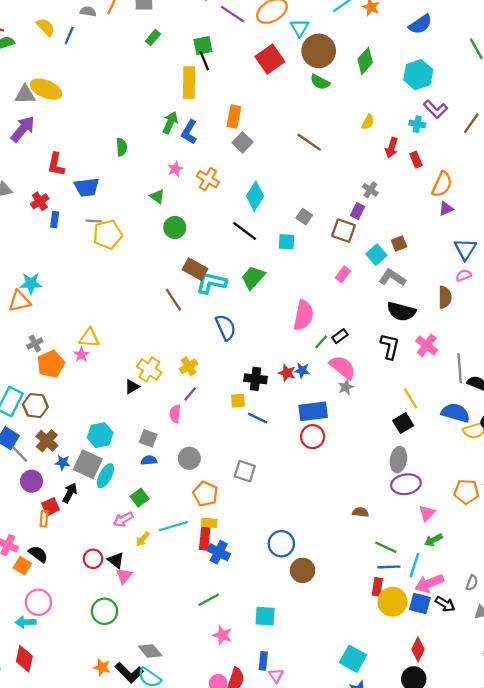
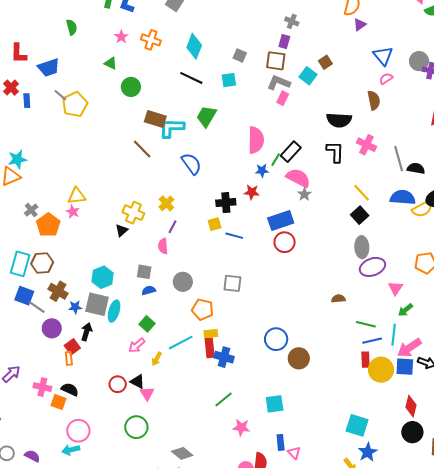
gray line: (94, 221) -> (60, 95), turned 48
gray L-shape: (392, 278) -> (279, 83), moved
black rectangle: (340, 336) -> (291, 152), size x1.5
blue star: (302, 370) -> (262, 171), moved

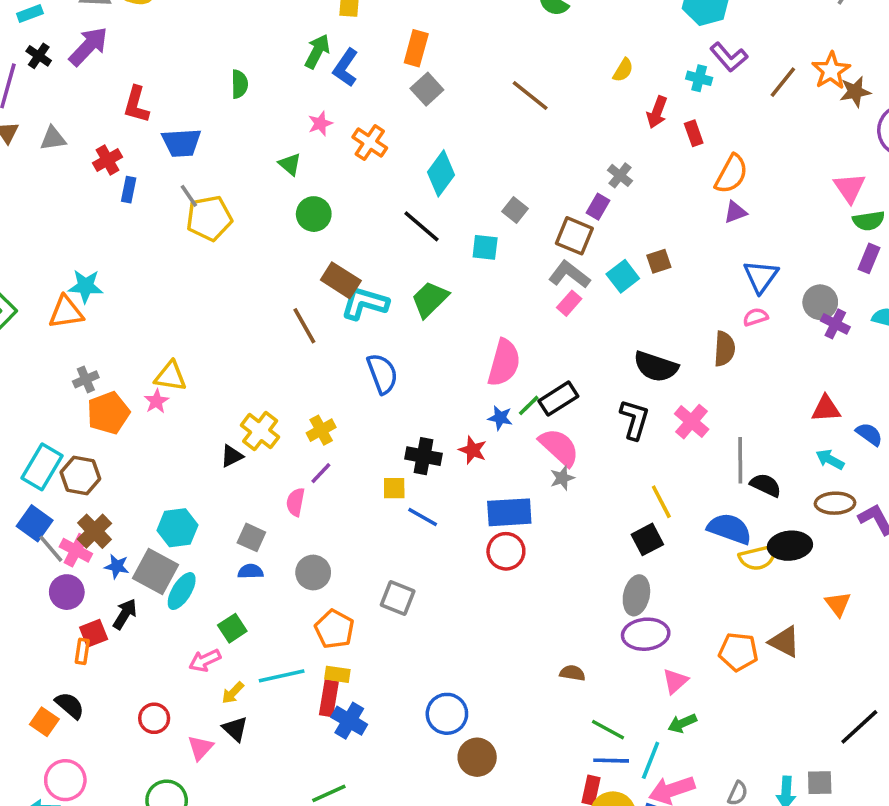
black triangle: (137, 382) -> (235, 729), moved
pink cross: (42, 387) -> (76, 550), moved

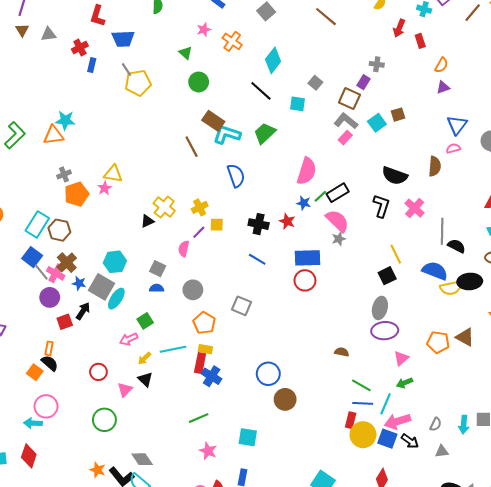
orange semicircle: (731, 174) -> (441, 65), size x0.7
gray cross: (620, 175) -> (377, 64), turned -32
yellow square: (394, 488) -> (217, 225), moved
orange rectangle: (82, 651) -> (49, 348), moved

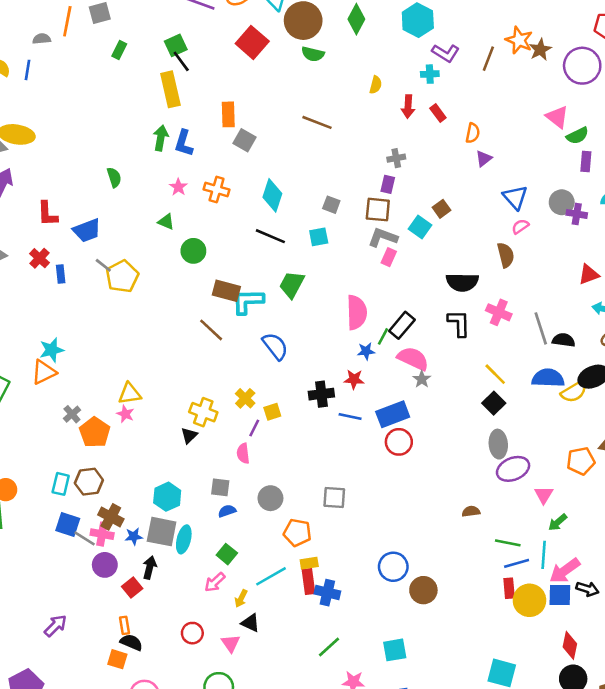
cyan rectangle: (37, 224) -> (61, 484), size x0.7
blue line: (257, 259) -> (350, 416), moved

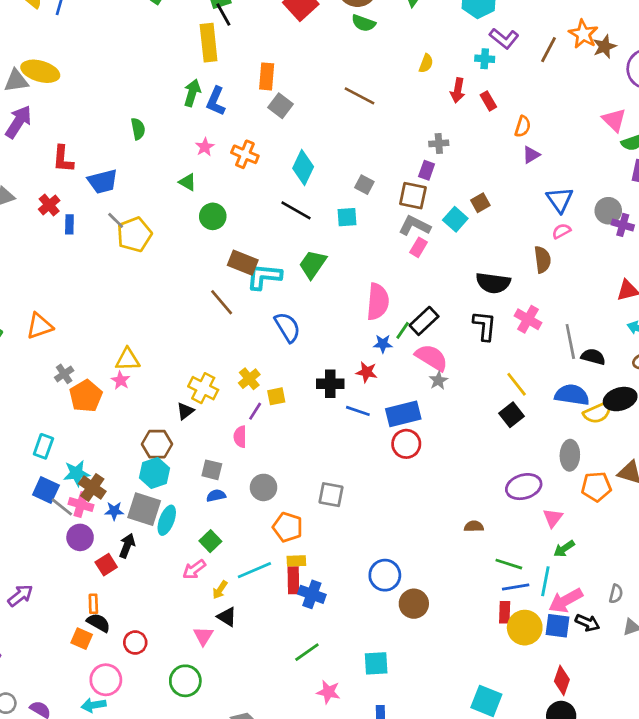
cyan star: (52, 350) -> (76, 473), moved
gray ellipse: (498, 444) -> (570, 455), moved
brown hexagon: (89, 482) -> (157, 444), moved
red circle: (192, 633) -> (135, 643), moved

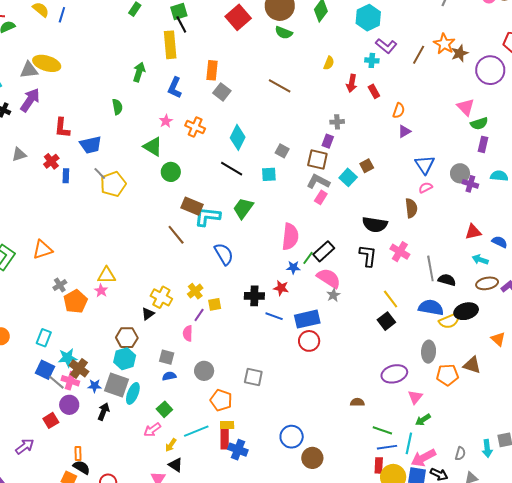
green arrow: (192, 93) -> (139, 72), moved
green triangle: (188, 182) -> (153, 147), size x1.5
red square: (106, 565) -> (51, 420), moved

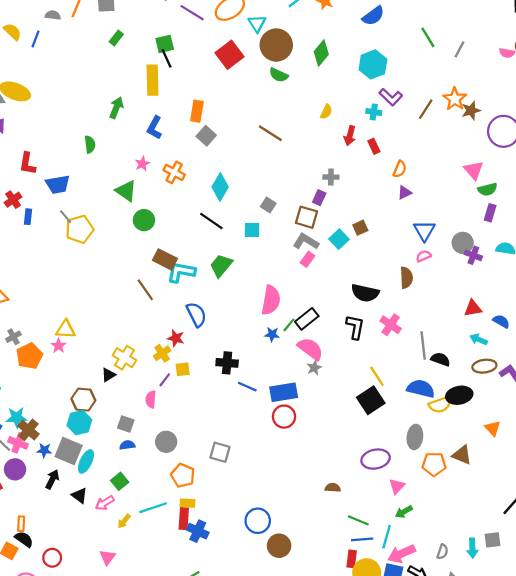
red star: (281, 288) -> (176, 338), moved
black square: (386, 321) -> (371, 400), size x1.4
black triangle: (176, 465) -> (79, 496), moved

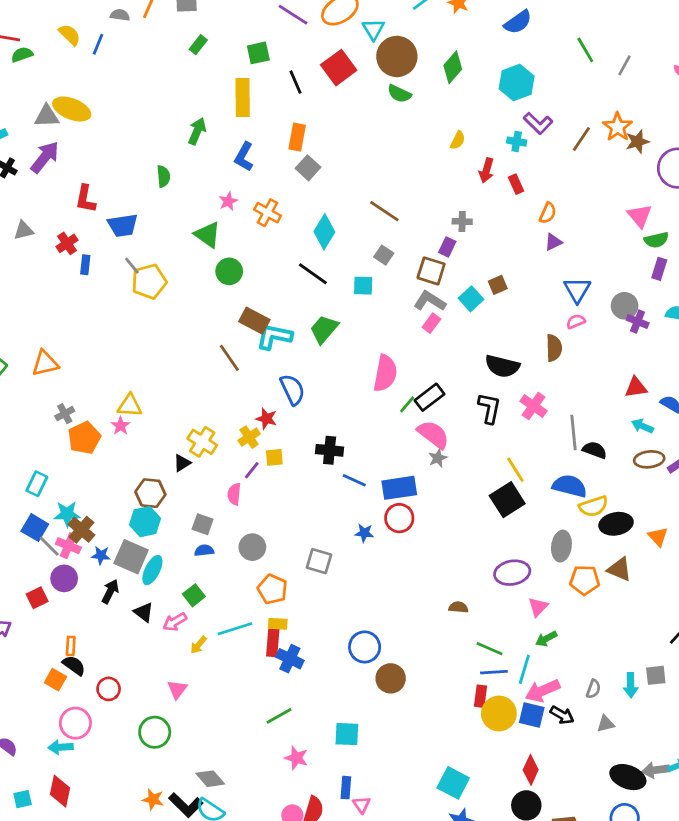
black line: (166, 58) -> (295, 82), moved
brown line: (270, 133) -> (384, 211), moved
blue star: (272, 334) -> (364, 533), moved
black ellipse: (459, 395) -> (616, 524), moved

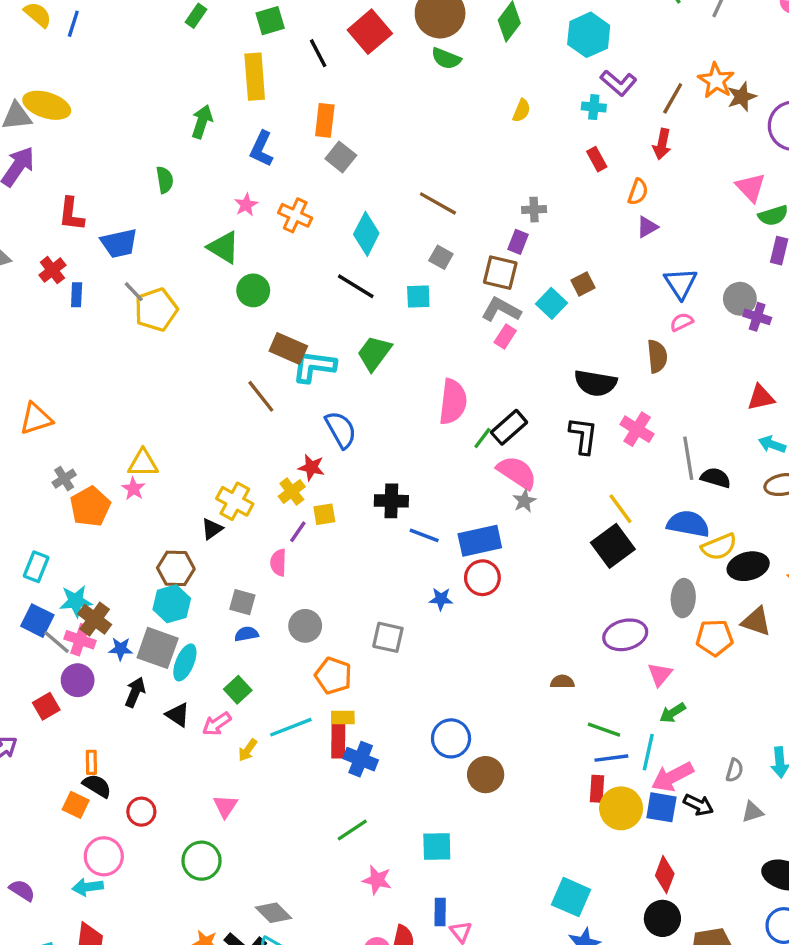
red arrow: (486, 170) -> (662, 144), moved

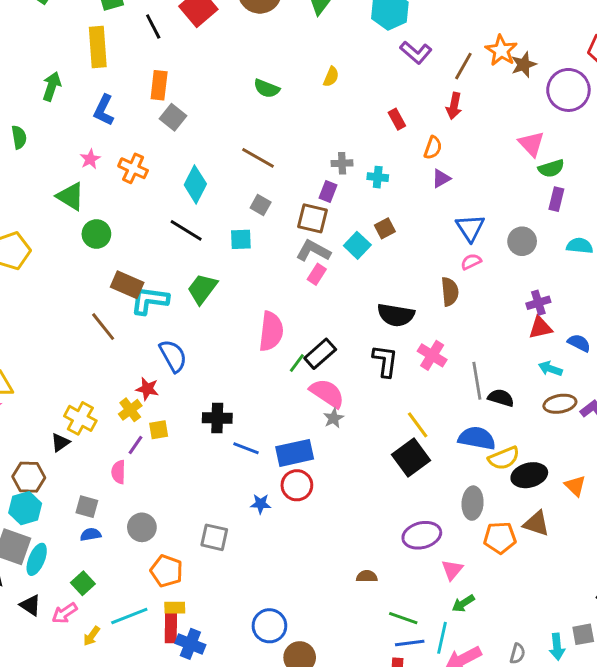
green semicircle: (446, 58) -> (267, 89), moved
cyan cross: (594, 107) -> (378, 177), moved
purple cross: (757, 317) -> (538, 303), moved, turned -35

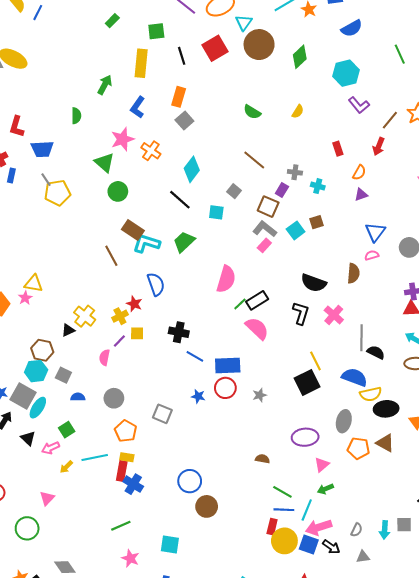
brown line: (258, 158) -> (254, 160), moved
pink star: (90, 159) -> (123, 139), size x1.6
gray star: (334, 418) -> (260, 395), moved
gray square: (87, 507) -> (63, 375), moved

